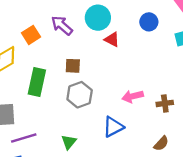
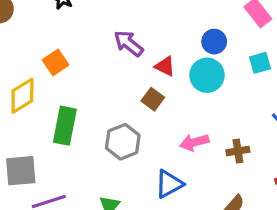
cyan circle: (98, 18) -> (207, 75), moved
purple arrow: (62, 25) -> (129, 43), moved
brown square: (73, 66) -> (153, 99), moved, turned 35

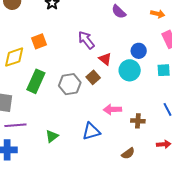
gray hexagon: (123, 142) -> (70, 84), moved

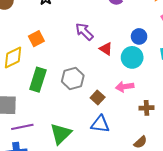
brown square: (93, 77) -> (98, 98), moved
pink arrow: (112, 109) -> (125, 87), moved
blue triangle: (91, 131) -> (100, 124), turned 30
green triangle: (52, 136) -> (61, 134), size x1.6

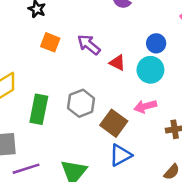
orange square: (36, 39) -> (50, 42), moved, turned -35
brown square: (98, 98) -> (114, 123), size x1.5
blue triangle: (100, 124) -> (120, 155), turned -30

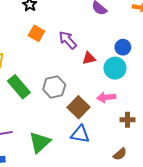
red triangle: (117, 63) -> (89, 58), turned -48
green rectangle: (39, 109) -> (19, 87), turned -60
blue triangle: (120, 155) -> (80, 134), turned 30

